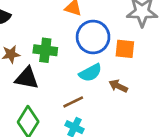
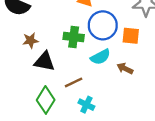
green cross: (45, 50) -> (74, 37), moved
brown line: (73, 102) -> (74, 82), moved

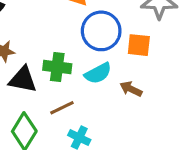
green cross: (74, 37) -> (57, 67), moved

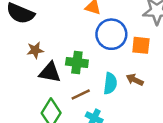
cyan semicircle: (98, 73) -> (110, 83), moved, turned -55

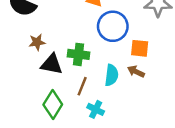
orange square: (141, 45) -> (140, 48), moved
brown line: (81, 95) -> (82, 86), turned -42

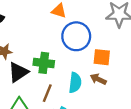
black triangle: (52, 64) -> (18, 72), turned -45

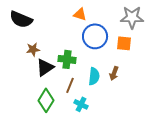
orange square: (102, 57) -> (124, 43), moved
brown arrow: (98, 79) -> (114, 73), turned -96

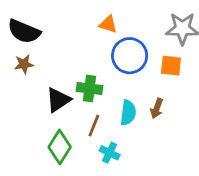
brown star: (33, 49) -> (24, 64), moved

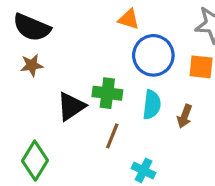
cyan semicircle: (128, 113) -> (152, 105), moved
green diamond: (60, 147) -> (35, 161), moved
cyan cross: (110, 153) -> (144, 170), moved

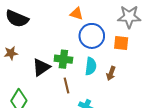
brown star: (32, 65) -> (11, 53), moved
brown line: (112, 136) -> (66, 85), turned -35

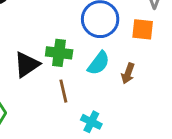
cyan semicircle: (91, 66) -> (99, 63), turned 30

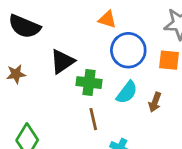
black triangle: (27, 65) -> (62, 61), moved

